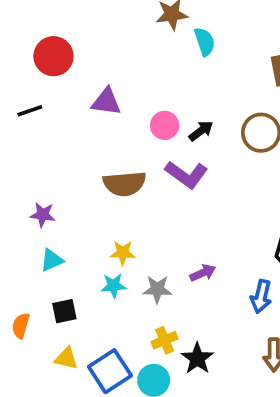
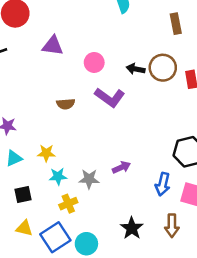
black arrow: (201, 131) -> (136, 69), moved, turned -132
brown semicircle: (125, 184) -> (66, 104), size x0.6
yellow star: (123, 253) -> (46, 153), moved
yellow cross: (165, 340) -> (68, 204), moved
black star: (197, 358) -> (132, 228), moved

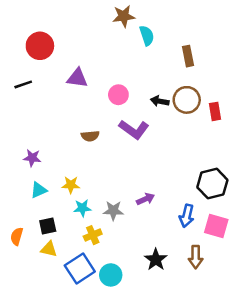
brown rectangle: (176, 24) -> (188, 56), moved
yellow triangle: (24, 228) -> (49, 249), moved

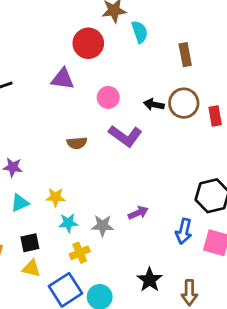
red circle: (40, 46) -> (88, 43), moved
brown arrow: (196, 257) -> (189, 293), moved

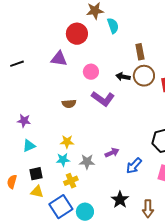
brown rectangle: (185, 55) -> (140, 52), moved
yellow star: (56, 197) -> (67, 142), moved
blue arrow: (184, 231) -> (134, 166), moved, turned 30

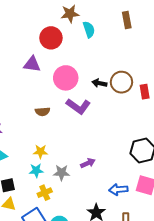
brown rectangle: (140, 52) -> (127, 20), moved
pink circle: (91, 72) -> (66, 78), size x1.5
blue arrow: (134, 166) -> (118, 189), moved, turned 42

